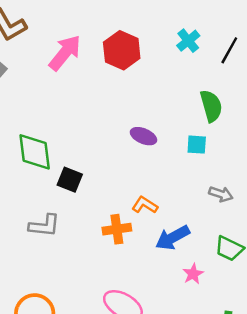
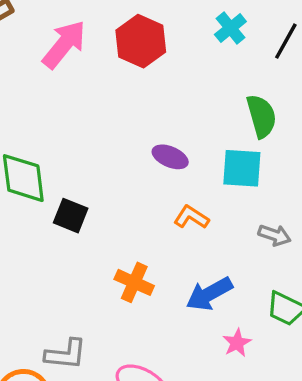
cyan square: (197, 145) -> (242, 168), size x1.5
orange L-shape: (145, 205) -> (191, 217), moved
gray L-shape: (44, 226) -> (66, 354), moved
orange cross: (117, 229) -> (134, 282), turned 32

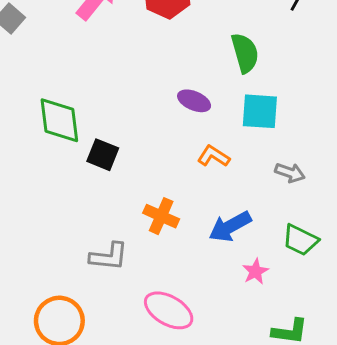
green semicircle: (261, 116) -> (245, 53), moved
gray L-shape: (66, 354) -> (109, 257), moved

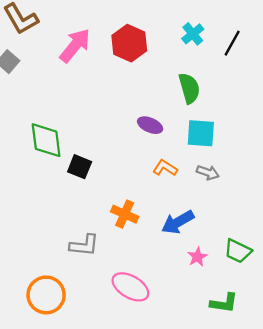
gray arrow: (290, 173) -> (208, 172), moved
green trapezoid: (300, 240) -> (238, 251), moved

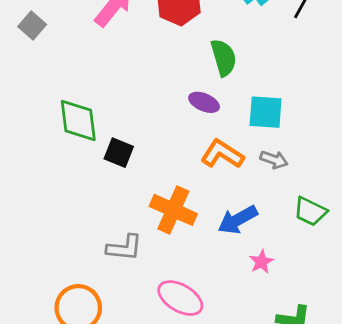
green semicircle: (189, 88) -> (224, 58), moved
orange L-shape: (165, 168) -> (222, 154), size x1.4
orange cross: (125, 214) -> (173, 210), size x1.4
green trapezoid: (238, 251) -> (310, 211), moved

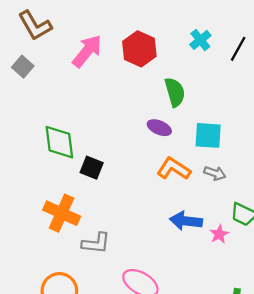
orange cross: (173, 210) -> (62, 213), moved
blue arrow: (238, 220) -> (186, 221), turned 36
pink star: (261, 262) -> (219, 234), moved

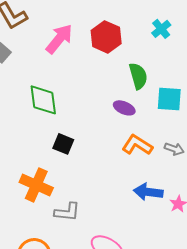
cyan square: (208, 135) -> (169, 99), moved
green diamond: (59, 142) -> (43, 100), moved

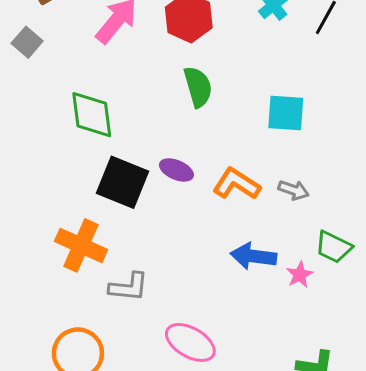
green semicircle: (138, 76) -> (198, 87), moved
purple ellipse: (124, 108) -> (176, 170), moved
black square: (63, 144) -> (123, 182), size x1.6

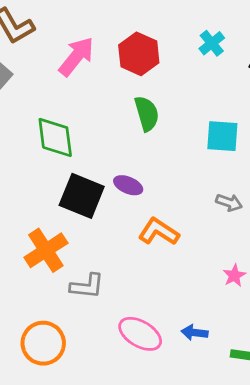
orange L-shape: (236, 184) -> (159, 232), moved
orange cross: (81, 245) -> (46, 250), turned 33
blue arrow: (253, 256) -> (195, 333), moved, size x0.7

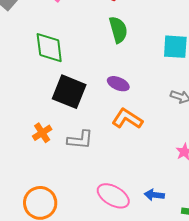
purple ellipse: (128, 185) -> (118, 84), moved
orange cross: (46, 250) -> (42, 133), size x0.6
gray L-shape: (87, 286) -> (80, 140), moved

